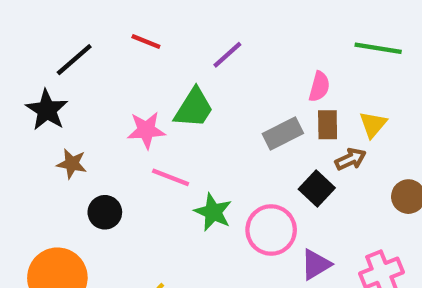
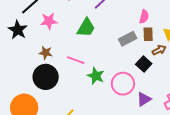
pink star: (146, 130) -> (49, 21), moved
brown star: (72, 164) -> (46, 53), moved
black circle: (105, 212) -> (46, 77), size x1.6

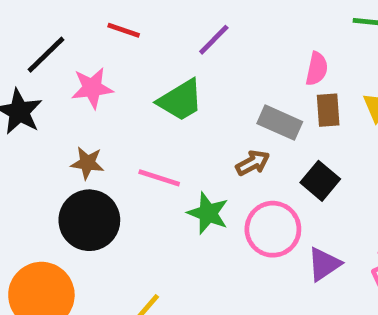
green trapezoid: (86, 28) -> (180, 100), turned 30
gray rectangle: (128, 39) -> (280, 123), turned 54
brown arrow: (159, 50) -> (253, 163), moved

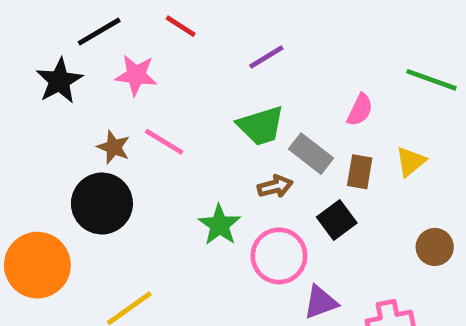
green trapezoid: (180, 100) -> (261, 126), moved
brown rectangle: (328, 110) -> (360, 172), moved
pink line: (159, 178) -> (164, 142), moved

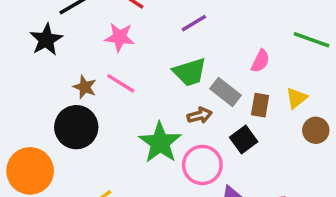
pink star: (136, 75) -> (120, 37), moved
green star: (219, 225) -> (160, 143), size x1.4
brown circle: (435, 247) -> (316, 130), moved

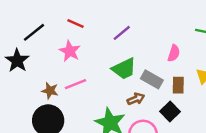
pink star: (120, 37) -> (70, 51), turned 30
pink line: (121, 83) -> (76, 84), turned -45

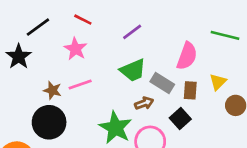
pink semicircle: (174, 53) -> (187, 56), size x1.5

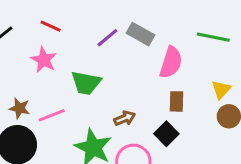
green trapezoid: (133, 70) -> (86, 83), moved, turned 36
yellow triangle: (218, 82) -> (221, 90), moved
gray rectangle: (162, 83) -> (140, 34), moved
pink line: (80, 85) -> (52, 115), moved

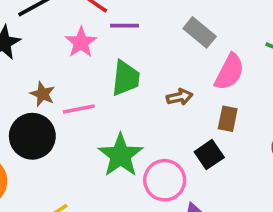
purple line: (107, 38) -> (124, 26), moved, turned 30
green trapezoid: (86, 83) -> (126, 78), turned -104
brown arrow: (125, 118) -> (180, 97), moved

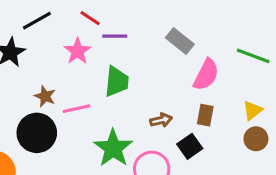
brown arrow: (180, 97) -> (161, 120), moved

